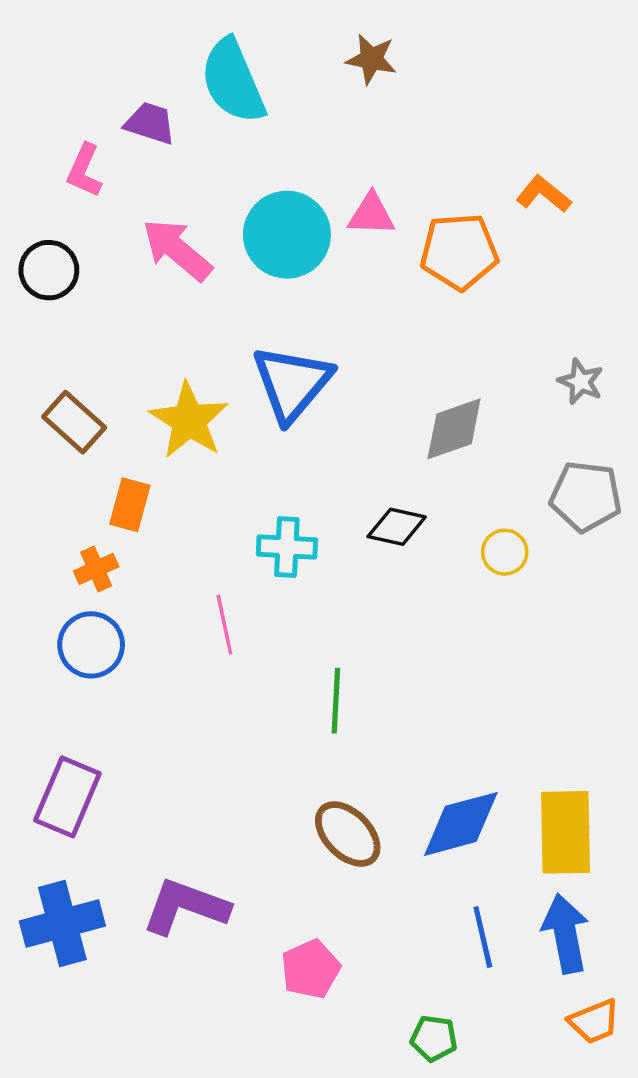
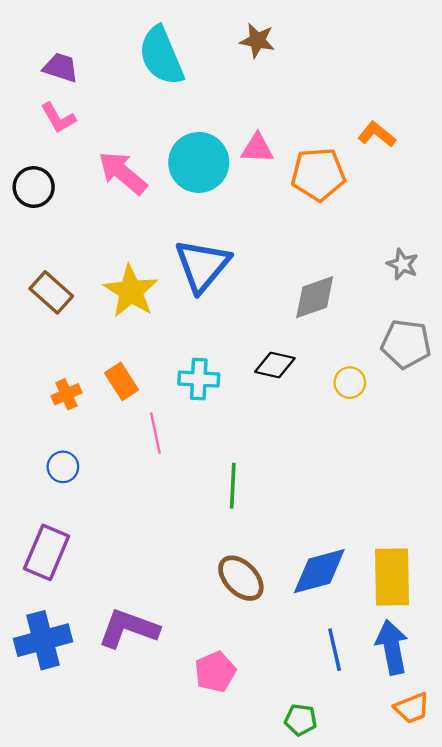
purple trapezoid: (150, 123) -> (61, 68), moved
pink L-shape: (84, 171) -> (58, 118), turned -54
orange rectangle: (130, 505) -> (121, 381), moved, turned -48
blue circle: (91, 645) -> (63, 467), moved, size x0.7

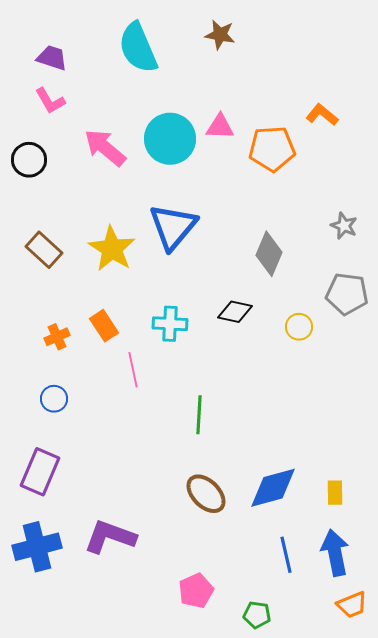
gray diamond: (315, 297) -> (269, 254), turned -48
yellow rectangle: (392, 577) -> (335, 493), size x0.5
pink pentagon: (215, 672) -> (196, 591), moved

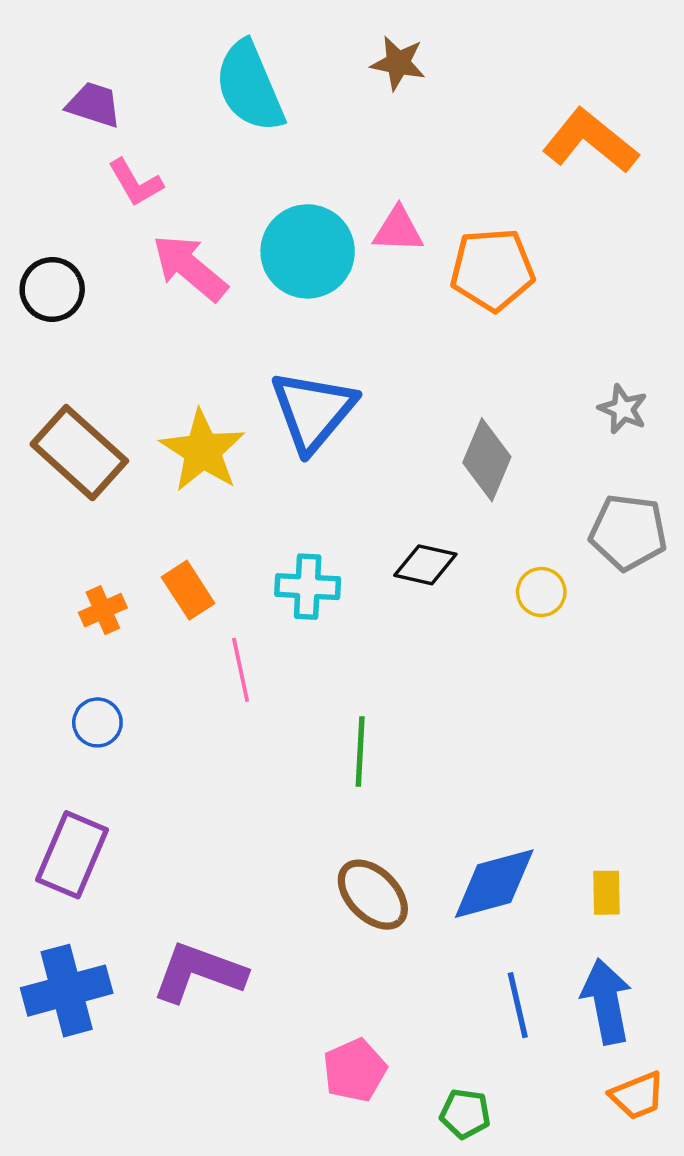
pink L-shape: (50, 101) -> (135, 183), moved
orange L-shape: (322, 115) -> (590, 141), moved, size x1.6
brown rectangle: (44, 250) -> (79, 453), size x1.4

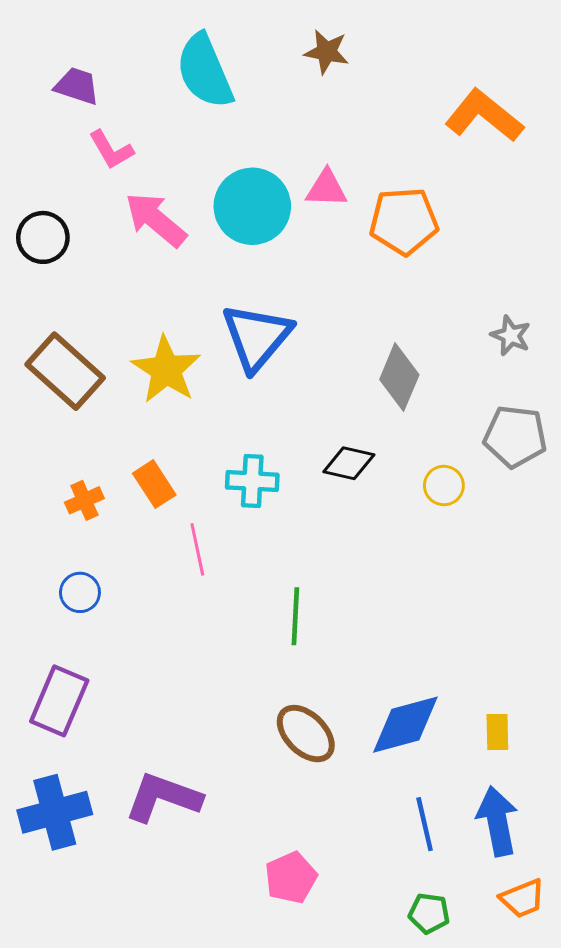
green pentagon: (465, 1114) -> (429, 913), moved

